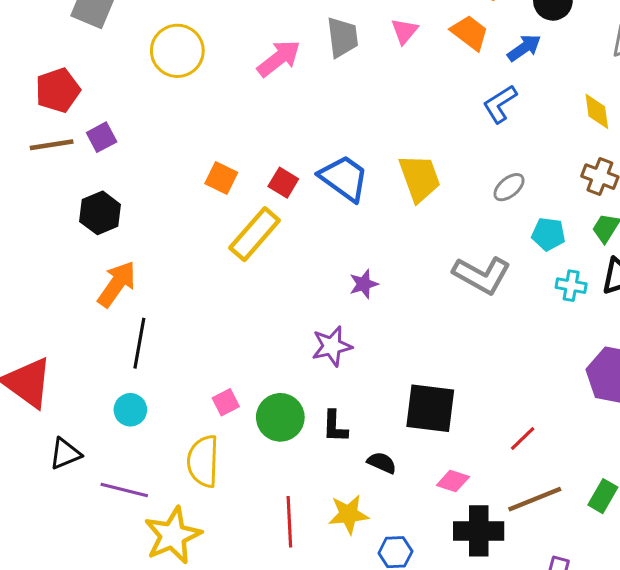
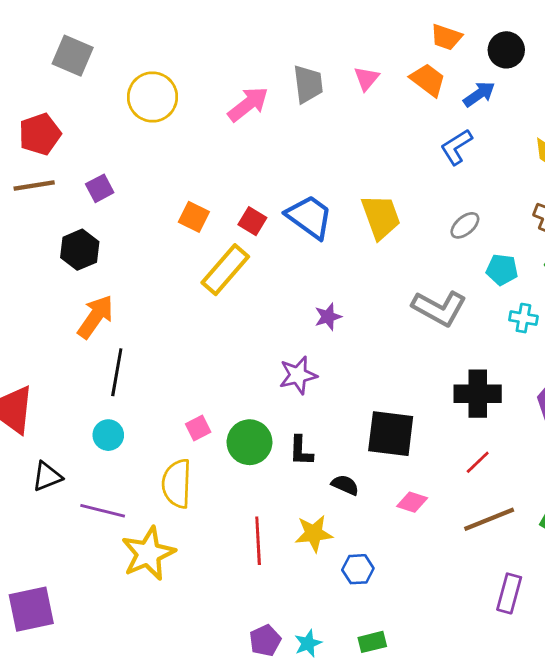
purple square: (102, 137) -> (100, 188), moved
black cross: (479, 531) -> (478, 394), moved

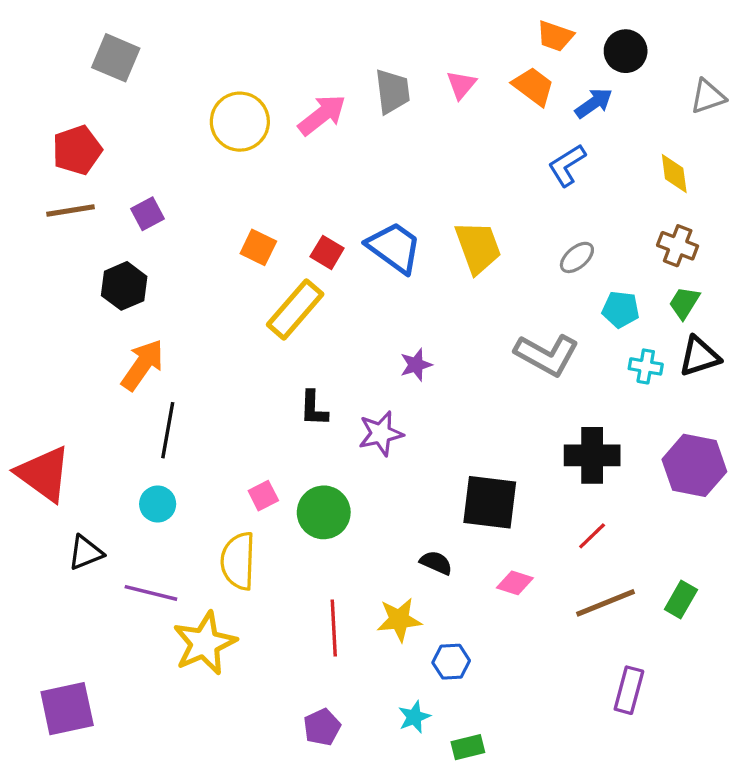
yellow circle: (153, 97) -> (240, 122), moved
black L-shape: (301, 451) -> (314, 408), moved
purple pentagon: (265, 640) -> (322, 727), moved
cyan star: (308, 643) -> (414, 717), moved

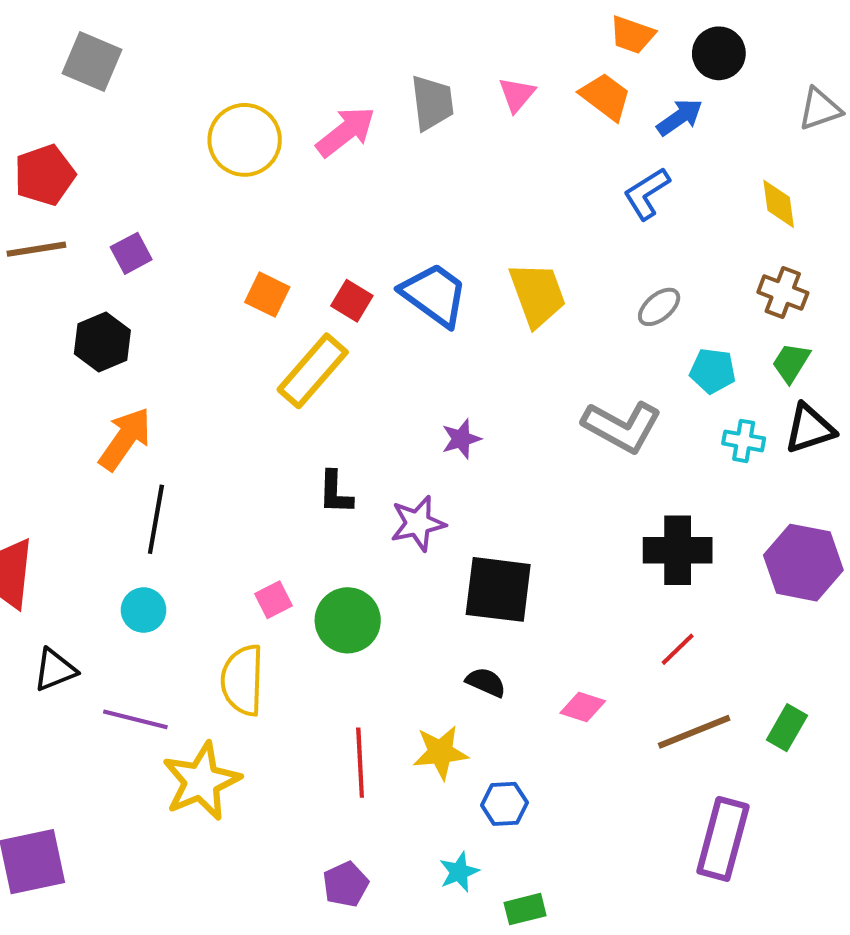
black square: (490, 502) -> (498, 589), moved
purple rectangle: (629, 690) -> (723, 839), size x1.4

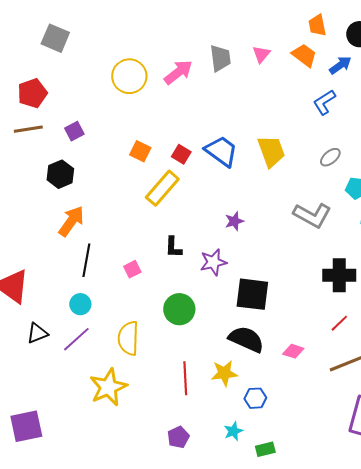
orange trapezoid: (632, 35) -> (317, 25), turned 60
pink square: (273, 600) -> (132, 269), moved
black semicircle: (486, 682) -> (246, 339), size x1.8
purple line: (135, 719) -> (76, 339), moved, turned -56

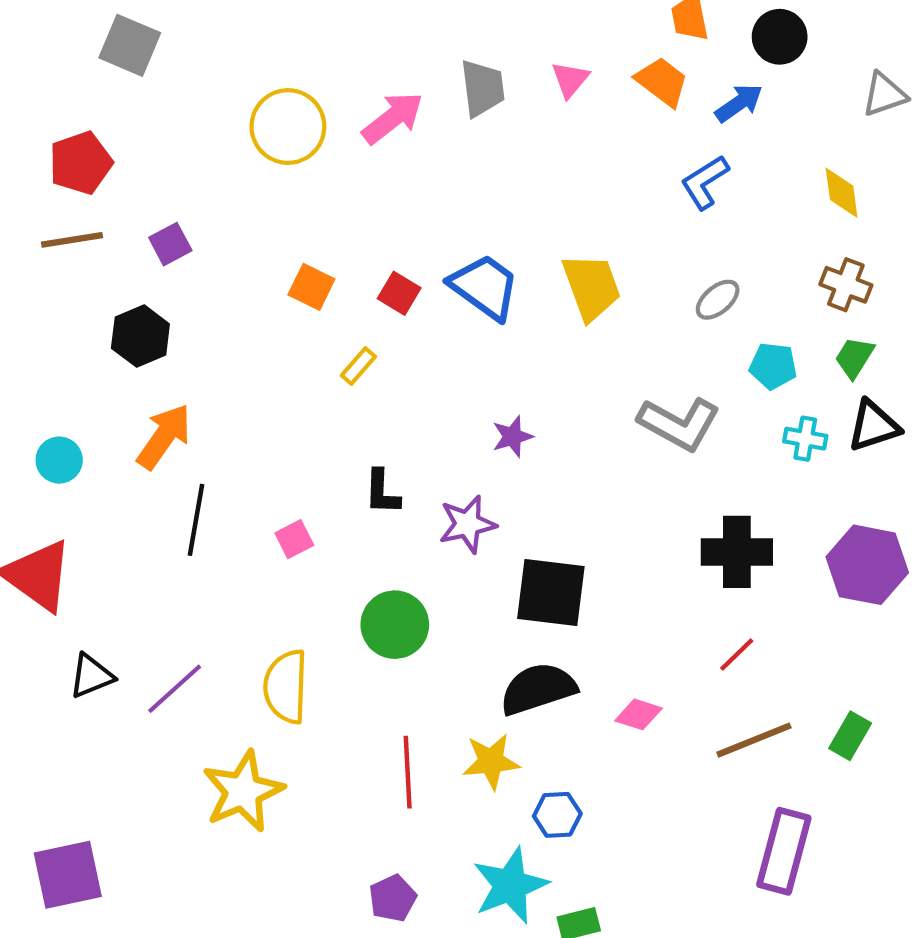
yellow rectangle: (162, 188) -> (358, 366), size x0.5
cyan circle: (80, 304) -> (59, 460), moved
black semicircle: (246, 339) -> (538, 689), turned -42
cyan star: (233, 431) -> (510, 885), size x1.8

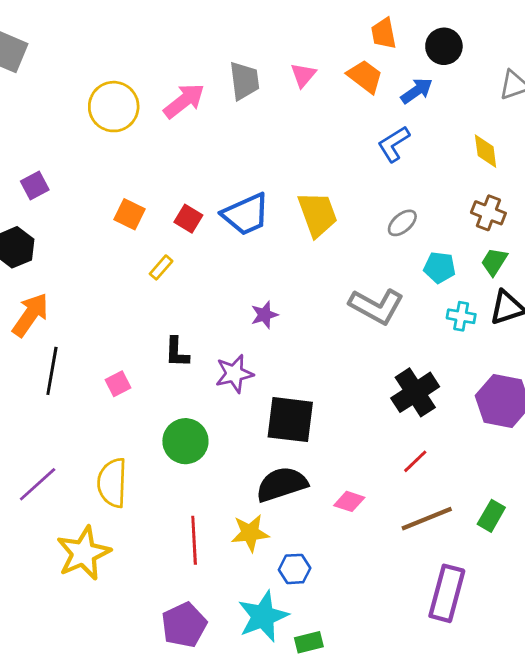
blue trapezoid: (485, 287) -> (246, 214), turned 120
black cross: (737, 552) -> (415, 392), turned -33
purple pentagon: (393, 898) -> (184, 625), size x1.4

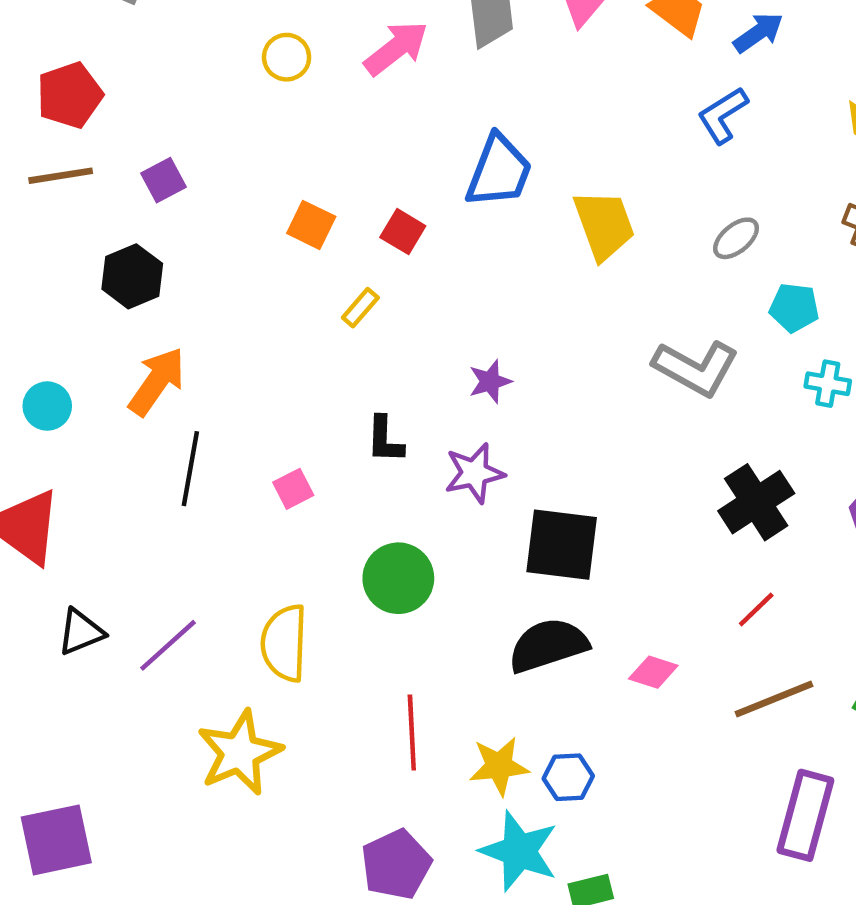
yellow circle: (114, 107) -> (287, 57), size x0.6
blue trapezoid: (246, 214) -> (499, 171), moved, turned -45
purple star: (264, 315) -> (490, 381), moved
yellow star: (250, 533) -> (499, 766), moved
cyan star: (263, 616) -> (519, 851), turned -30

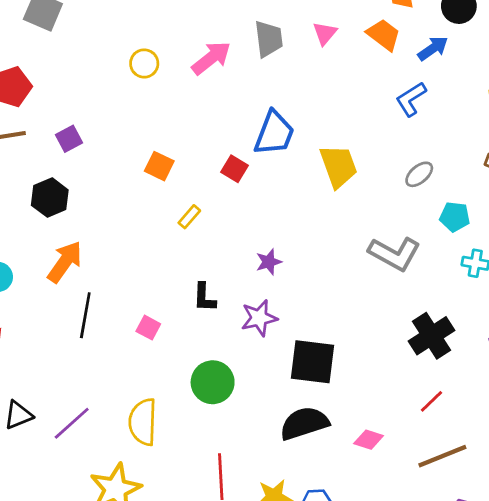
red square: (403, 232) -> (234, 169), moved
pink square: (293, 489) -> (148, 328), turned -35

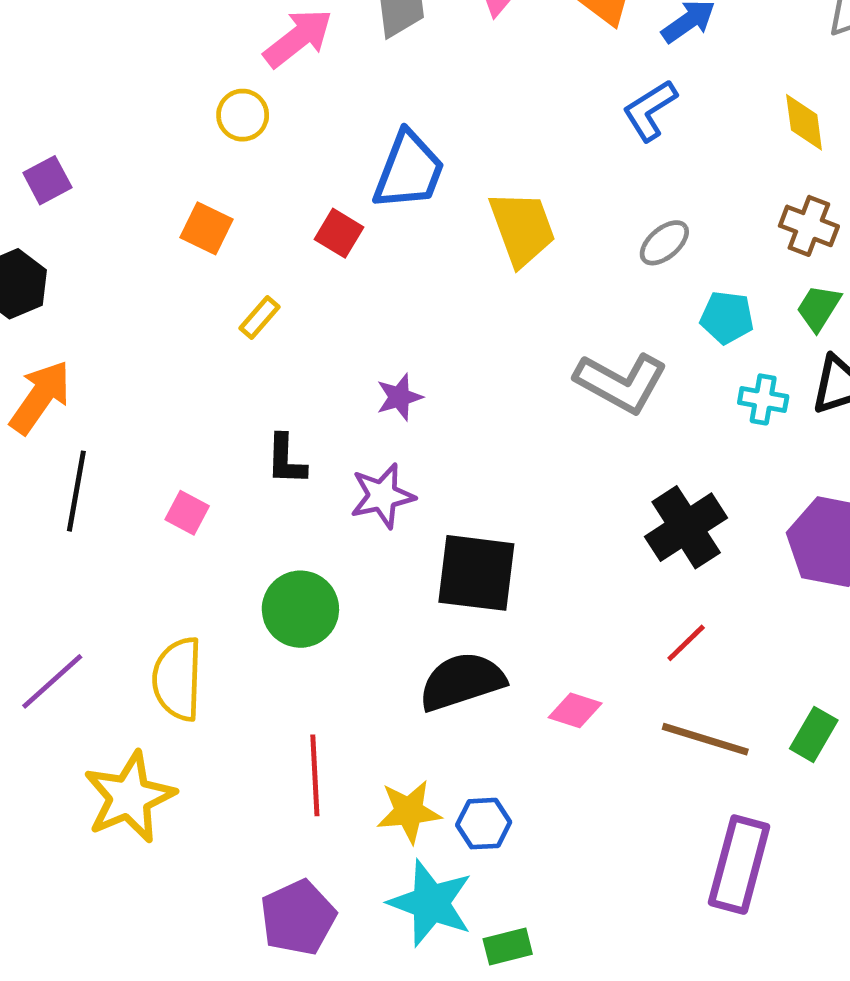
yellow circle: (144, 63) -> (243, 115), moved
brown line: (442, 456) -> (705, 739), turned 39

